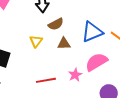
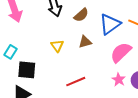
brown semicircle: (56, 24) -> (81, 15), moved
pink star: (75, 75) -> (119, 80), moved

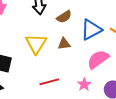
yellow triangle: (57, 46) -> (36, 44), size x1.6
pink star: (119, 80) -> (84, 84), moved

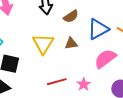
pink star: (84, 84) -> (84, 84), moved

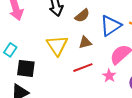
red line: (57, 82) -> (83, 68), moved
pink star: (84, 84) -> (109, 76), moved

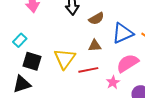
yellow triangle: (57, 45) -> (65, 59), moved

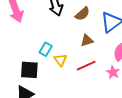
cyan rectangle: (20, 40) -> (46, 49), moved
yellow triangle: (65, 59) -> (61, 60), size x0.6

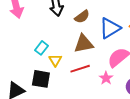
brown triangle: (87, 40) -> (84, 44), size x1.5
black square: (29, 70) -> (41, 79), moved

